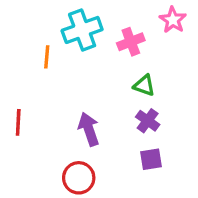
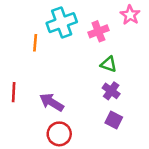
purple arrow: (89, 129) -> (52, 102), moved, turned -40
purple square: (151, 159) -> (114, 120), turned 36

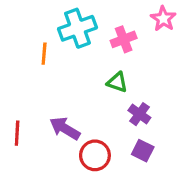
green triangle: (109, 64) -> (117, 82), moved
red line: (14, 92) -> (17, 133), moved
red circle: (59, 134) -> (95, 155), moved

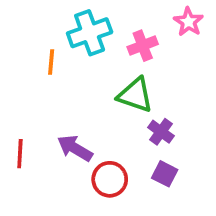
green triangle: (117, 82) -> (135, 95), size x1.5

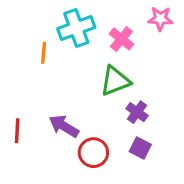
pink star: (188, 22) -> (160, 19), turned -30
pink cross: (143, 46) -> (121, 39), turned -30
green triangle: (135, 95) -> (115, 81), turned -40

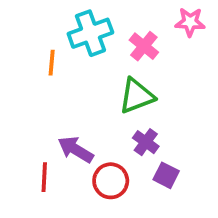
purple cross: (137, 112) -> (146, 142), moved
red line: (17, 131) -> (44, 177), moved

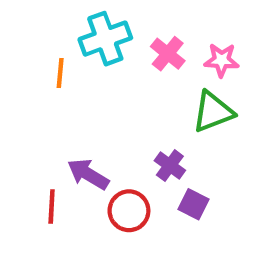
pink star: (190, 22) -> (222, 60), moved
green triangle: (137, 96) -> (213, 112), moved

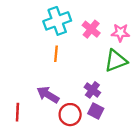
orange line: (60, 73) -> (56, 54), moved
purple square: (194, 204) -> (96, 111), moved
red line: (52, 206) -> (17, 112), moved

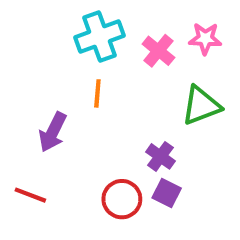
pink star: (120, 33) -> (205, 39), moved
purple arrow: (48, 95) -> (53, 132), moved, turned -95
red line: (17, 112) -> (30, 195), turned -72

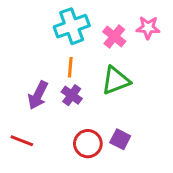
green triangle: (201, 106) -> (116, 81), moved
purple cross: (160, 156) -> (72, 95), moved

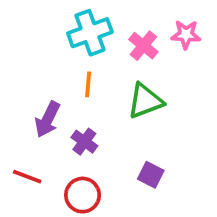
purple cross: (72, 95) -> (84, 142), moved
red circle: (88, 144) -> (83, 195), moved

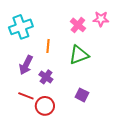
cyan cross: (90, 33) -> (21, 27), moved
red line: (27, 177) -> (26, 96), moved

